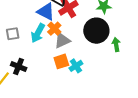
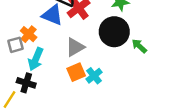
orange cross: (54, 29) -> (29, 34), moved
cyan arrow: (38, 33) -> (36, 59), moved
green arrow: (116, 45) -> (139, 46), turned -32

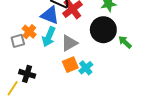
cyan arrow: (36, 59) -> (49, 37), moved

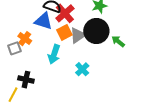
cyan arrow: (49, 37) -> (54, 54), moved
gray triangle: (69, 43) -> (78, 35), moved
orange square: (70, 65) -> (64, 32), moved

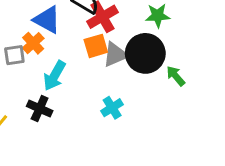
blue triangle: (43, 21) -> (47, 20), moved
cyan arrow: (54, 54) -> (55, 76), moved
black cross: (26, 80) -> (40, 108), moved

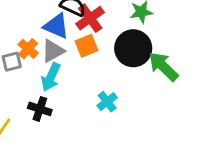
blue triangle: (47, 20) -> (56, 26), moved
gray triangle: (115, 55) -> (53, 51), moved
green arrow: (176, 76) -> (163, 66), size x1.6

